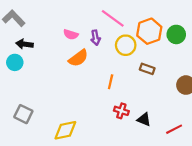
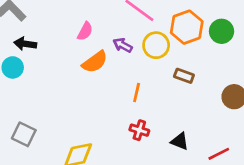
pink semicircle: (71, 34) -> (85, 31), turned -80
purple arrow: (96, 38) -> (123, 45), moved, turned 128
red cross: (121, 111) -> (139, 130), moved

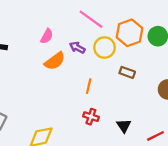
black triangle: (180, 141) -> (124, 126), turned 35

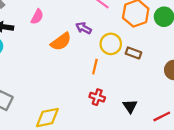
pink semicircle: (47, 36) -> (37, 17), moved
yellow circle: (105, 48) -> (111, 44), moved

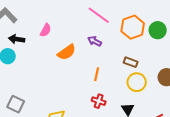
purple arrow: (84, 28) -> (95, 41), moved
yellow circle: (111, 44) -> (137, 82), moved

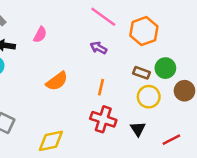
green circle: (158, 30) -> (165, 68), moved
orange semicircle: (67, 52) -> (57, 81), moved
red cross: (99, 101) -> (103, 119), size x1.5

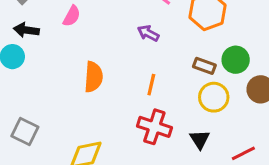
orange semicircle: (57, 81) -> (94, 77), turned -50

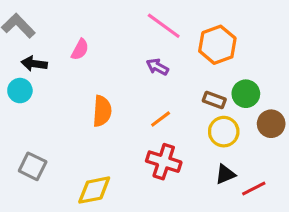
orange line: (151, 85) -> (161, 119), turned 40
black triangle: (200, 139) -> (225, 174), moved, turned 40

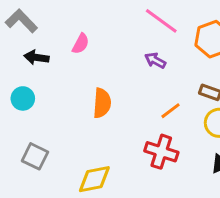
cyan circle: (20, 91) -> (23, 98), moved
orange line: (161, 119) -> (170, 111), moved

